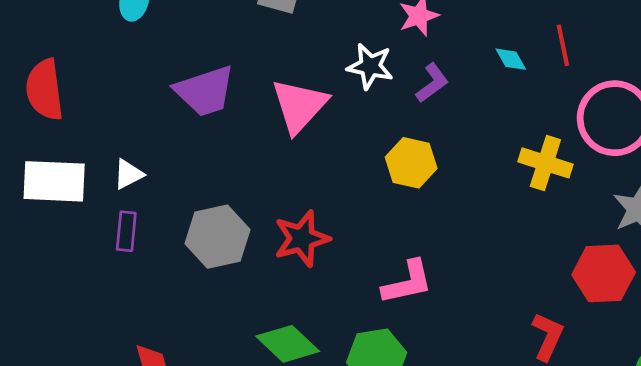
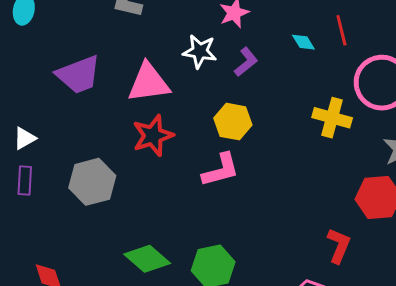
pink triangle: (299, 106) -> (149, 83), turned 42
red star: (302, 238) -> (153, 136), moved
pink L-shape: (407, 282) -> (221, 170), moved

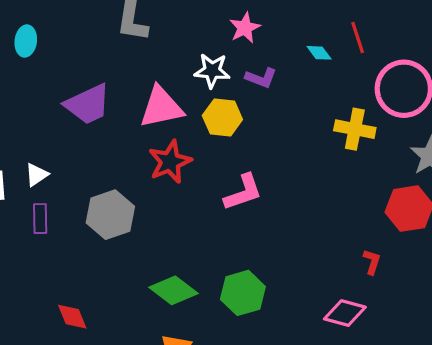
purple L-shape: (246, 62) -> (261, 78), turned 64
yellow hexagon: (233, 122) -> (222, 118), moved
red L-shape: (339, 246) -> (372, 262), size x0.7

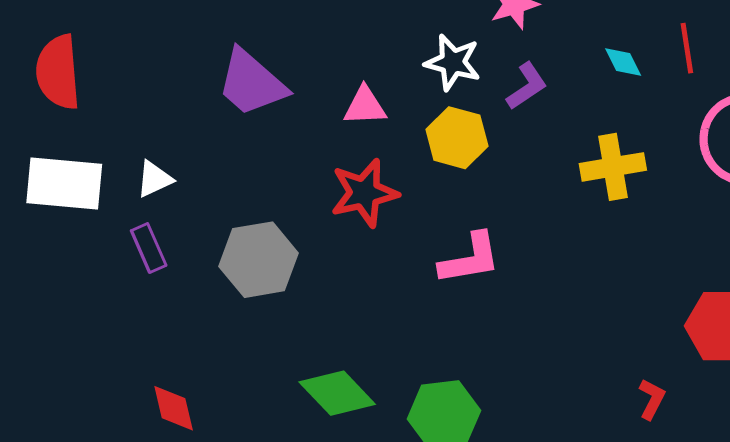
purple L-shape: (261, 78) -> (527, 86), turned -64
purple trapezoid: (88, 104) -> (251, 83), turned 57
pink triangle: (161, 107) -> (365, 106), size x0.6
yellow cross: (355, 129) -> (613, 167), moved, turned -30
purple rectangle: (40, 219) -> (149, 248), turned -32

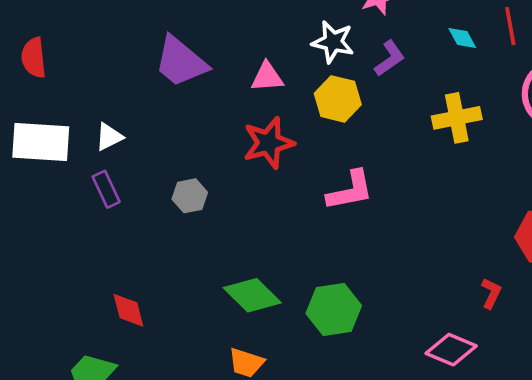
red semicircle: (58, 72) -> (34, 58), size x0.7
gray hexagon: (259, 260) -> (190, 196), size x0.6

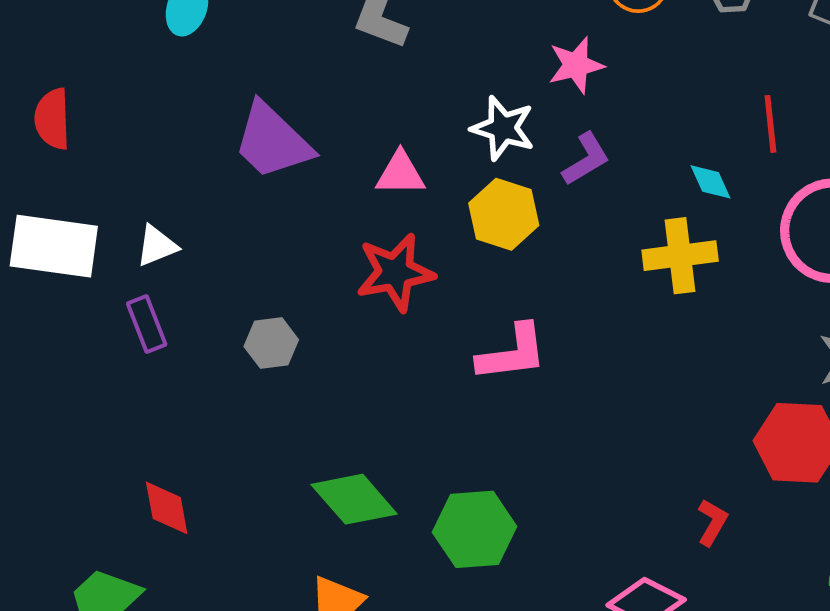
cyan diamond: (462, 38) -> (711, 182), moved

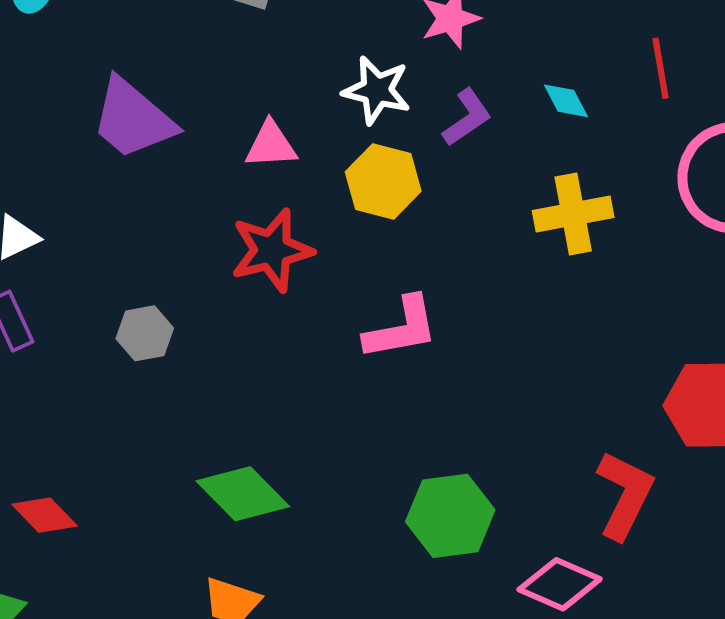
cyan diamond: (711, 182) -> (566, 101), moved
red diamond: (167, 508) -> (44, 515), turned -30
red L-shape: (712, 522) -> (625, 495), size x1.8
green hexagon: (475, 529) -> (450, 516), moved

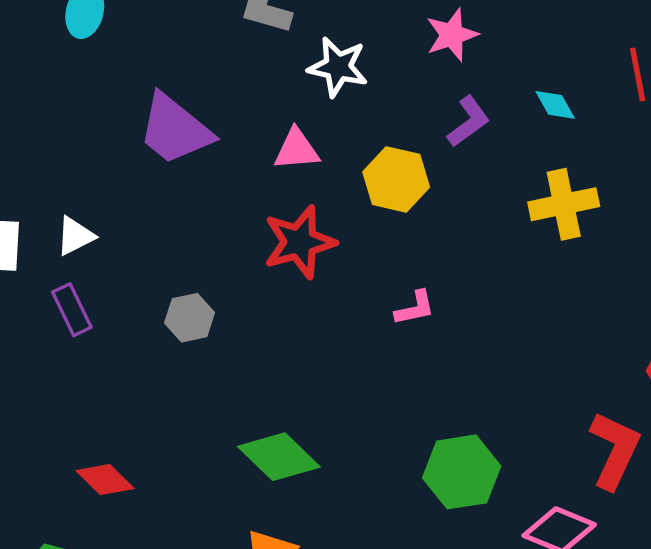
white star: (377, 90) -> (338, 67), moved
pink L-shape: (401, 328) -> (415, 308), size x0.6

